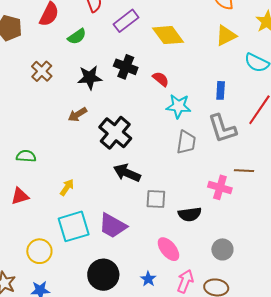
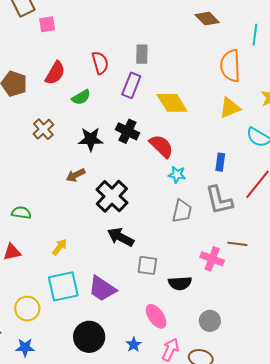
purple rectangle: (126, 21) -> (131, 85), turned -35
red semicircle: (161, 79) -> (161, 146), size x1.5
cyan star: (178, 106) -> (177, 175), size x0.7

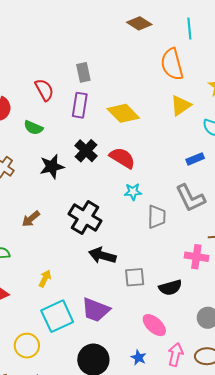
green semicircle: (81, 97) -> (33, 128), turned 66
black cross: (127, 131) -> (86, 151), turned 30
blue rectangle: (220, 162) -> (195, 159), moved, turned 72
brown arrow: (76, 175) -> (31, 219), moved
cyan star: (177, 175) -> (133, 192), moved

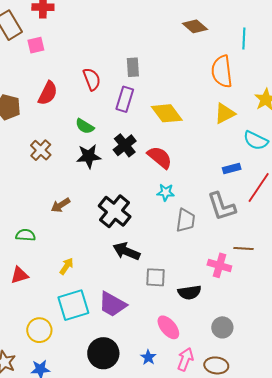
green semicircle: (33, 128) -> (85, 126), moved

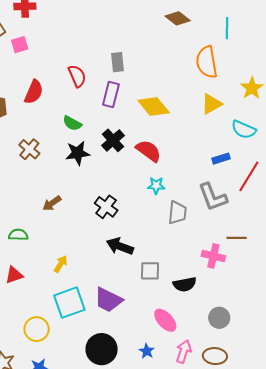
black cross: (115, 211) -> (106, 207), size x0.7

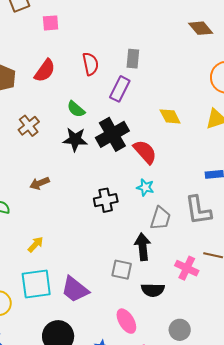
pink square: (20, 45) -> (51, 23), moved
yellow diamond: (154, 107) -> (170, 116), moved, size x0.7
black cross: (113, 140) -> (112, 134), size x1.4
black cross: (106, 207) -> (106, 200), moved, turned 30
black arrow: (120, 246) -> (143, 247), moved, turned 52

